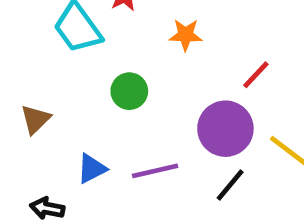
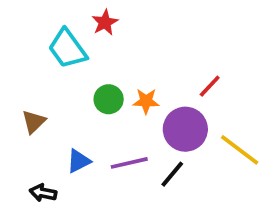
orange star: (186, 35) -> (146, 101), moved
black line: (230, 185) -> (172, 174), moved

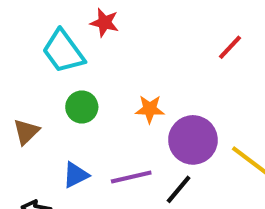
red star: (105, 22) -> (104, 23), turned -30
red line: (210, 86) -> (230, 47), moved
green circle: (109, 99) -> (82, 107), moved

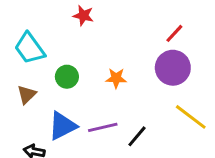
cyan trapezoid: (63, 51) -> (30, 48), moved
purple circle: (193, 140) -> (173, 68), moved
blue triangle: (76, 175) -> (62, 126), size x1.5

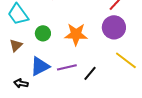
orange star: (116, 78) -> (76, 34), size x1.6

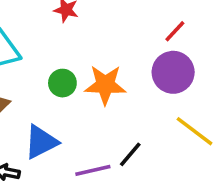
green circle: (43, 33) -> (62, 83), moved
purple line: (67, 67) -> (93, 170), moved

